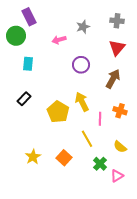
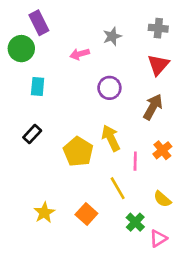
orange cross: (120, 111) -> (162, 150), turned 32

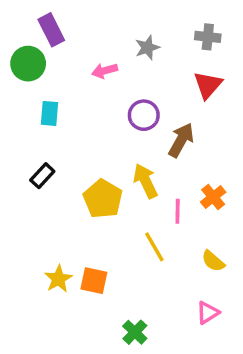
brown arrow: (153, 107) -> (181, 140), moved
orange square: (86, 214) -> (94, 281), moved, turned -30
green cross: (135, 222) -> (135, 332), moved

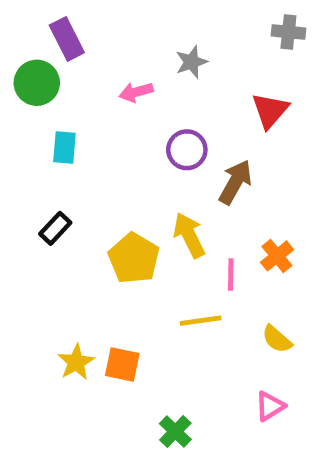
gray cross: (208, 37) -> (288, 32), moved
yellow line: (154, 247) -> (201, 321), turned -68

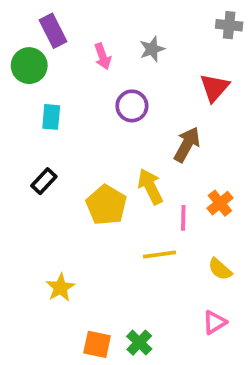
pink arrow: (136, 92) -> (103, 56), moved, turned -95
purple circle: (187, 150) -> (132, 106), moved
orange square: (122, 365) -> (97, 344), moved

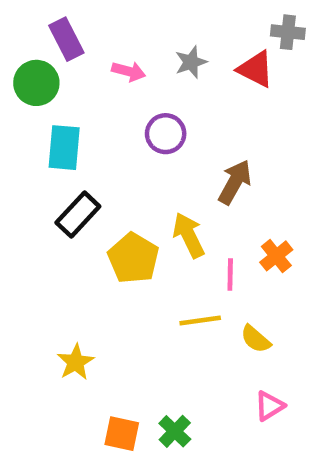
pink arrow: (103, 56) -> (129, 71), turned -55
red triangle: (214, 88) -> (256, 69), moved, turned -44
cyan rectangle: (51, 117) -> (64, 148), size x1.4
black rectangle: (44, 181) -> (78, 214), moved, size x1.4
yellow semicircle: (220, 269) -> (256, 339), moved

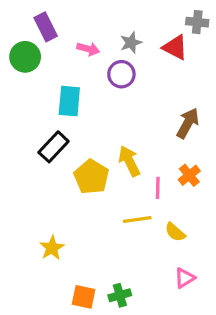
purple circle: (166, 134) -> (121, 74), moved
cyan rectangle: (64, 148) -> (69, 101), moved
brown arrow: (235, 182) -> (188, 123), moved
green cross: (175, 431) -> (120, 295), turned 30

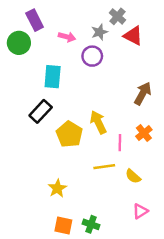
gray cross: (197, 22) -> (117, 16), moved, turned 35
yellow star: (52, 248) -> (57, 188), moved
green cross: (120, 295) -> (91, 224), turned 35

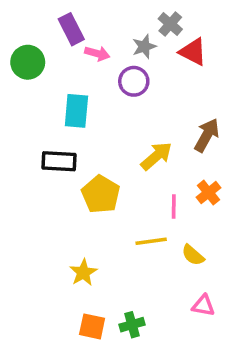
purple rectangle: (35, 20) -> (71, 29), moved
black rectangle: (41, 111) -> (59, 161), turned 50
yellow arrow: (98, 122) -> (156, 156), moved, turned 75
pink triangle: (140, 211) -> (203, 306), turned 42
green cross: (91, 224) -> (132, 325), turned -35

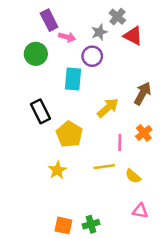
green circle: (28, 62) -> (36, 54), moved
cyan rectangle: (76, 111) -> (73, 79), moved
black rectangle: (59, 161) -> (41, 111), turned 60
yellow star: (83, 273) -> (57, 170), moved

